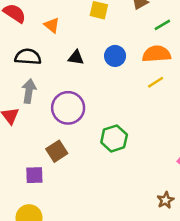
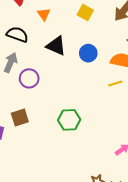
black triangle: (76, 58) -> (56, 46), size x1.5
purple circle: (68, 108) -> (29, 78), moved, size x0.7

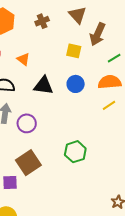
yellow square: (85, 12) -> (74, 51), moved
brown square: (20, 118) -> (28, 163), size x1.4

